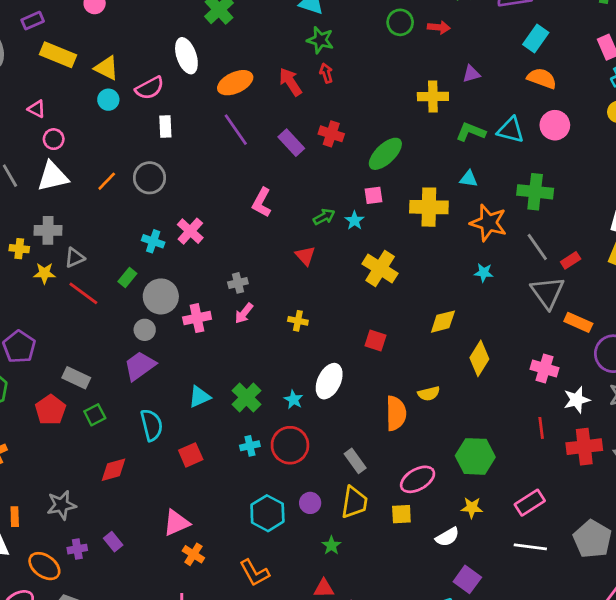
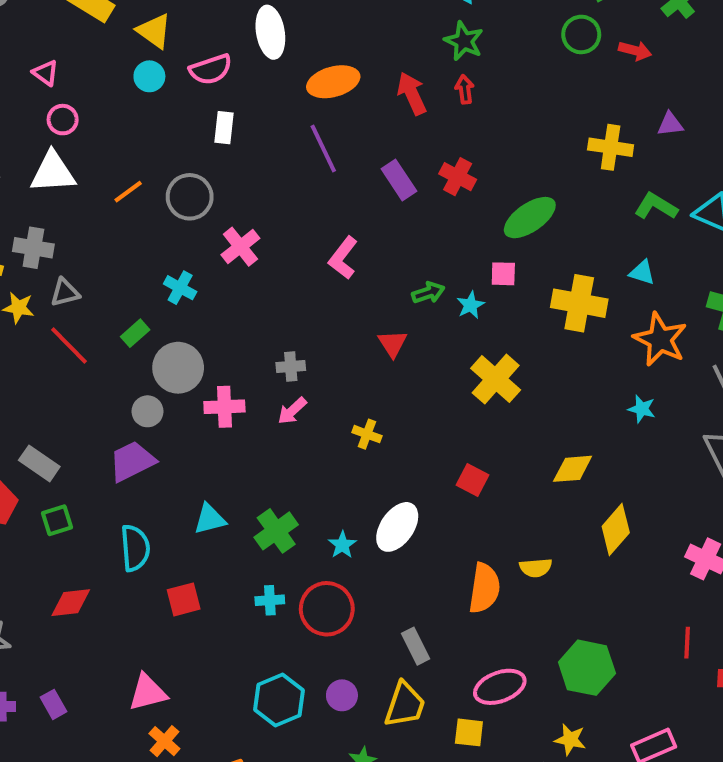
pink cross: (190, 231) -> (240, 247), moved

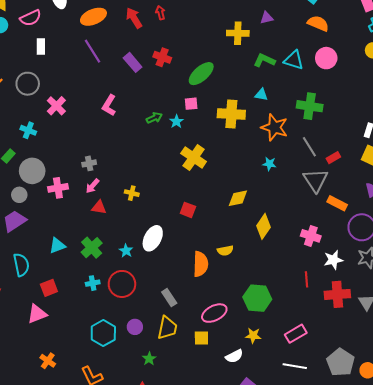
red triangle: (393, 344) -> (99, 207), moved, turned -42
pink triangle: (148, 692) -> (37, 314), moved

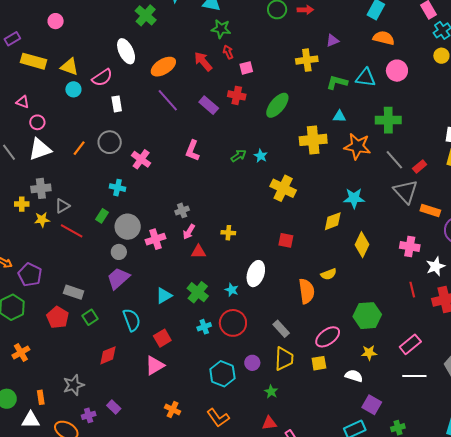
pink square: (191, 104) -> (246, 68), moved
cyan star: (269, 164) -> (354, 198), moved, size x1.5
white semicircle: (234, 356) -> (354, 376), turned -126

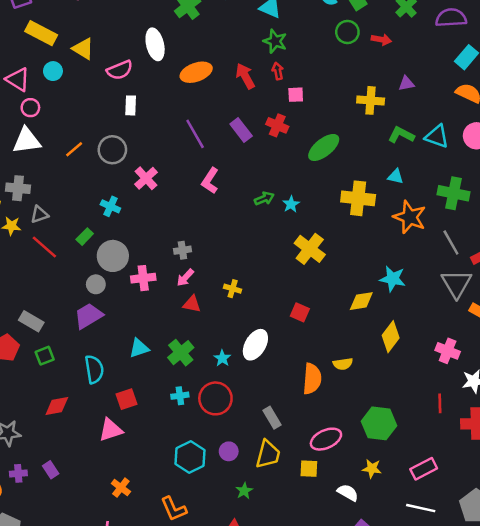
cyan circle: (73, 89) -> (53, 71), moved
purple line: (168, 100) -> (195, 134), moved
pink triangle: (23, 102) -> (18, 79), size x1.5

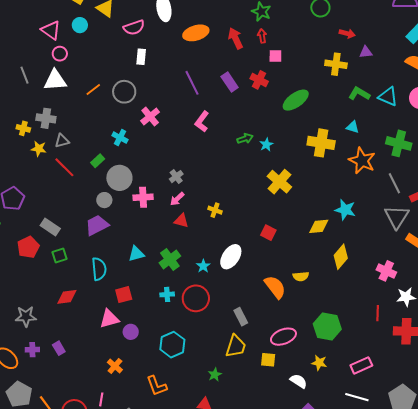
red arrow: (381, 40) -> (347, 33), moved
gray cross: (182, 250) -> (176, 177), turned -32
orange semicircle: (312, 379) -> (275, 287), turned -45
purple circle: (229, 451) -> (131, 332), moved

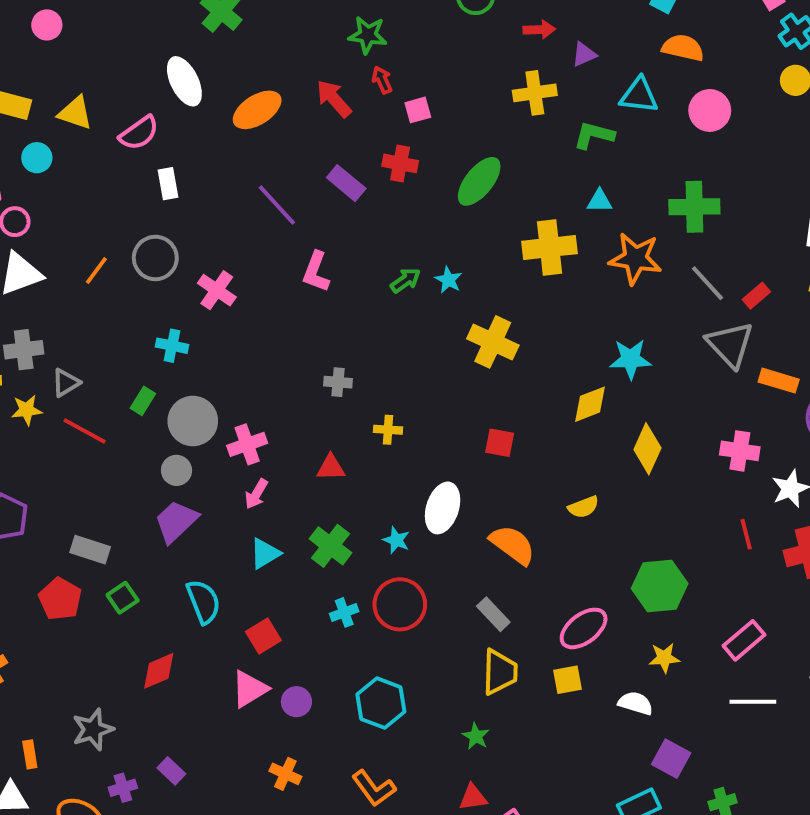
cyan triangle: (388, 97) -> (639, 95), moved
gray cross: (176, 177) -> (338, 382), moved, turned -32
pink arrow: (177, 199) -> (256, 494), moved
orange semicircle: (275, 287) -> (513, 545), moved

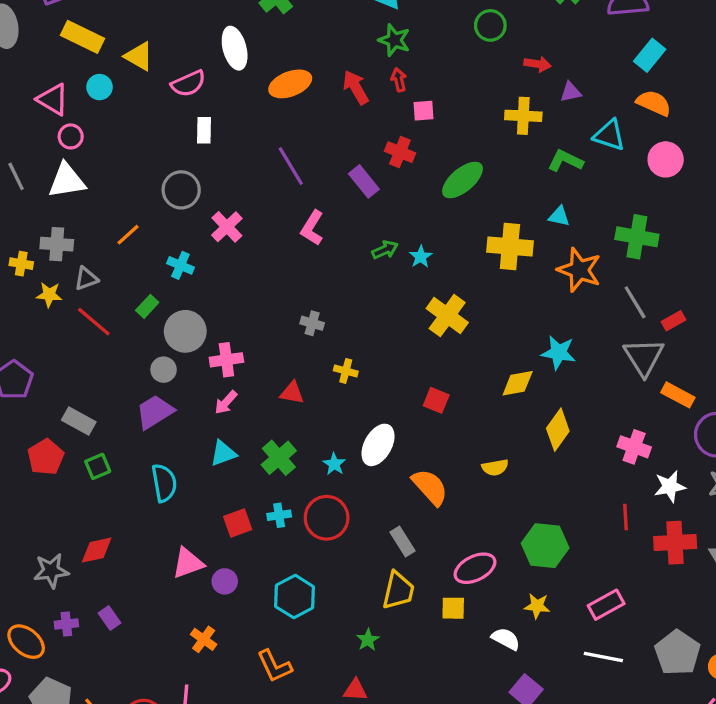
purple rectangle: (346, 183) -> (364, 181), moved
orange line: (96, 270) -> (128, 235), moved
red square: (263, 636) -> (238, 523), moved
red diamond: (159, 671) -> (97, 550), moved

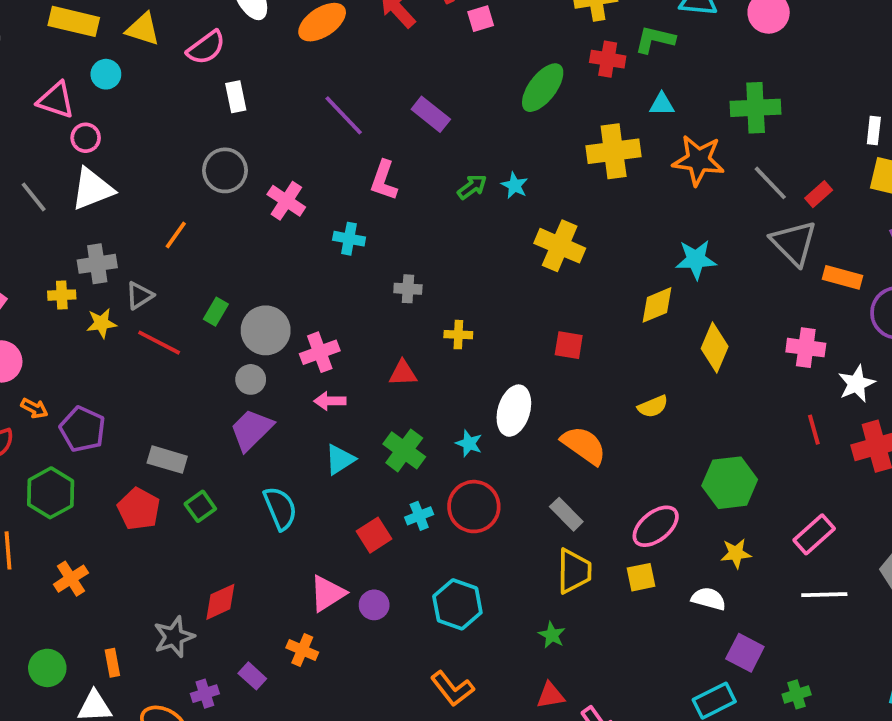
red cross: (400, 152) -> (608, 59), moved
cyan cross: (180, 265) -> (349, 239), moved
pink arrow: (226, 402) -> (330, 401), turned 60
orange cross: (204, 639) -> (302, 650), moved

